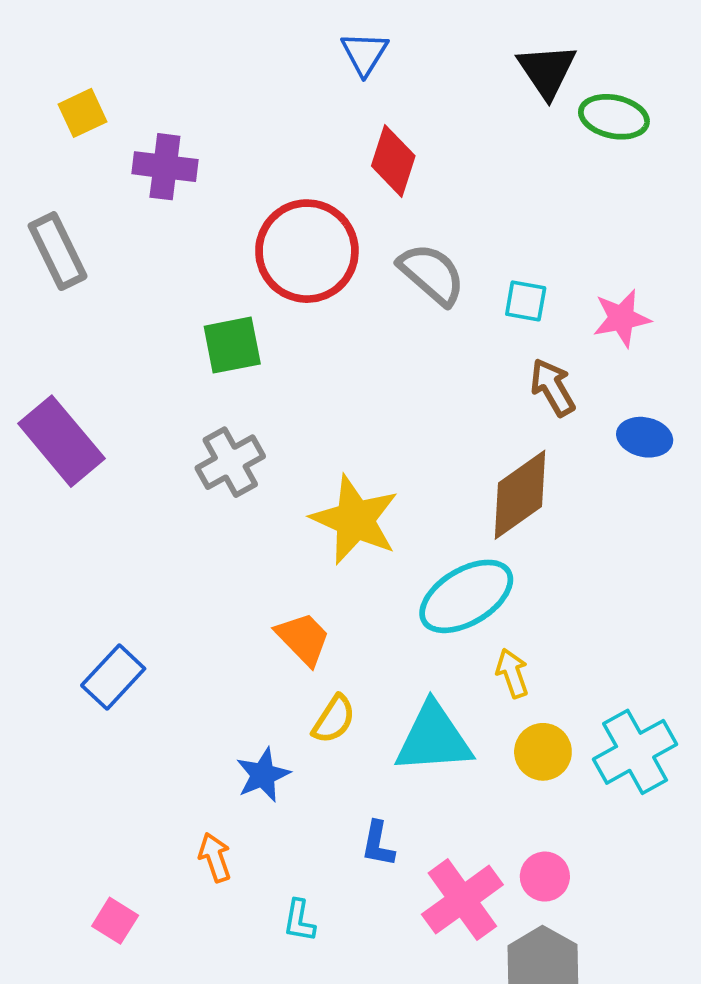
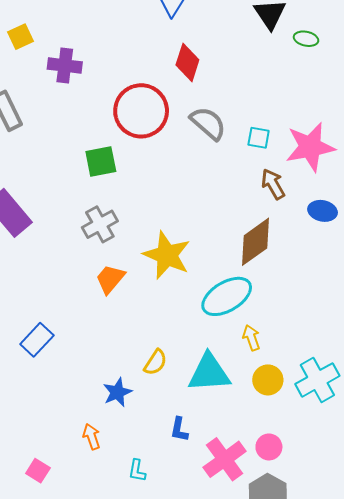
green ellipse: (614, 117) -> (306, 39), size x0.7
pink star: (622, 318) -> (310, 147), size x1.6
orange trapezoid: (303, 639) -> (110, 279), moved, turned -96

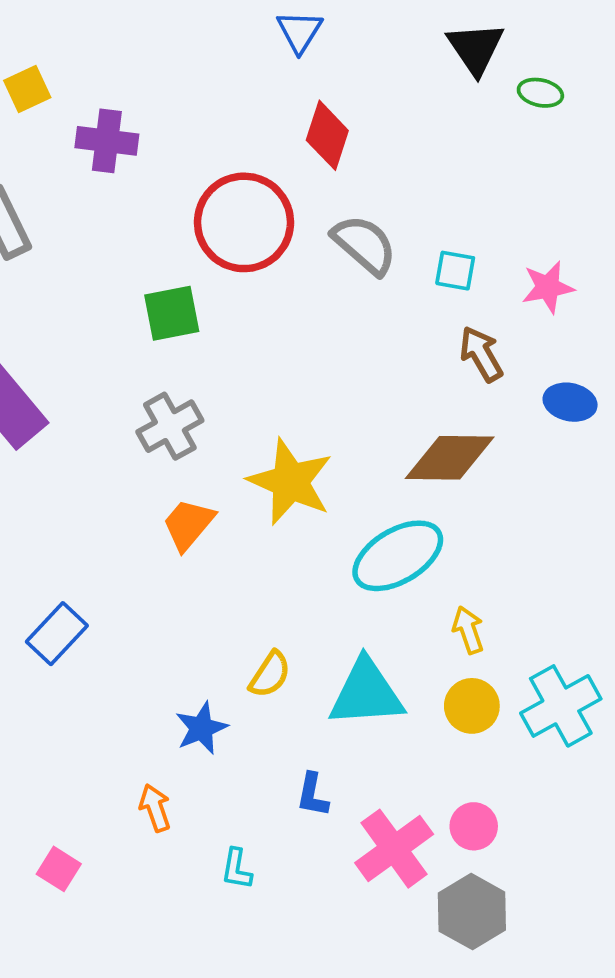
pink star: (310, 147) -> (548, 287), size x0.6
brown diamond: (256, 242) -> (450, 458), turned 36
yellow arrow: (251, 338) -> (468, 630), moved

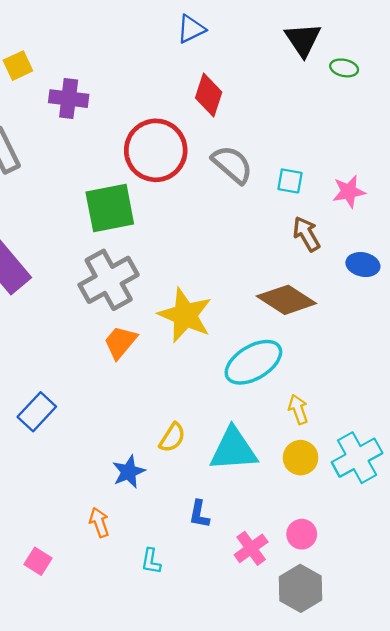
blue triangle: (300, 32) -> (191, 29), turned 32
green square: (172, 313) -> (110, 208), size x1.4
gray cross: (170, 426) -> (109, 280), size x1.4
brown diamond: (450, 458) -> (286, 300), turned 32
pink cross: (394, 849) -> (251, 548), size x0.7

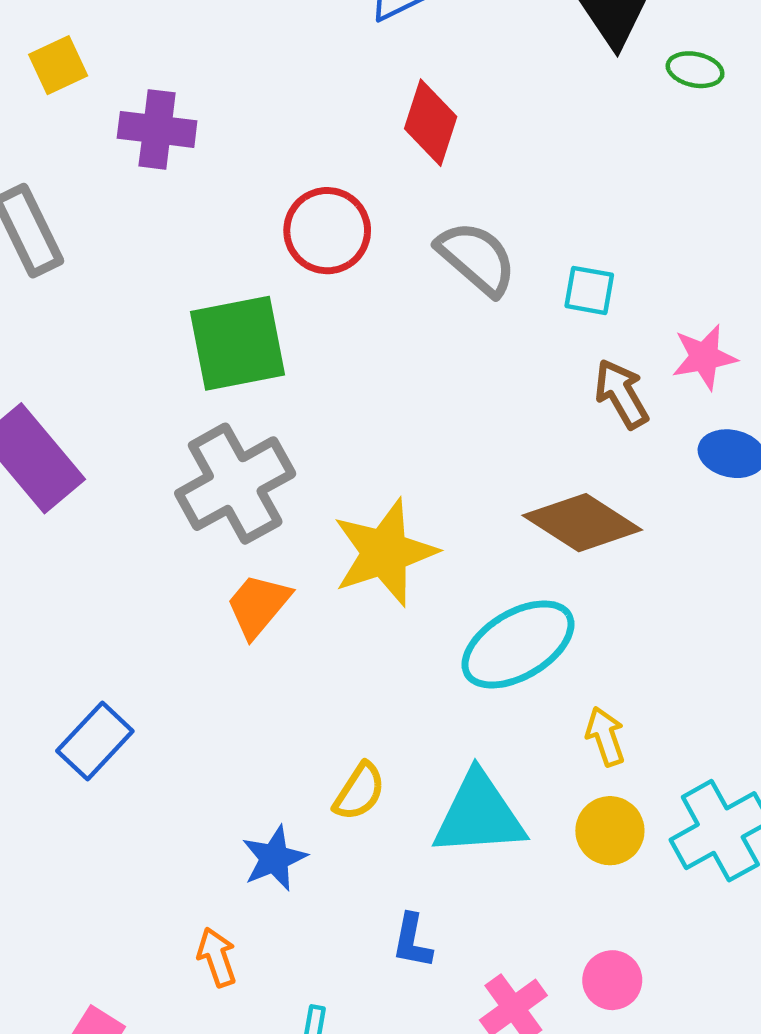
red circle: (156, 150) -> (327, 231), size x0.7
pink star: (349, 192) -> (704, 357), moved
yellow star: (185, 315) -> (385, 552), turned 30

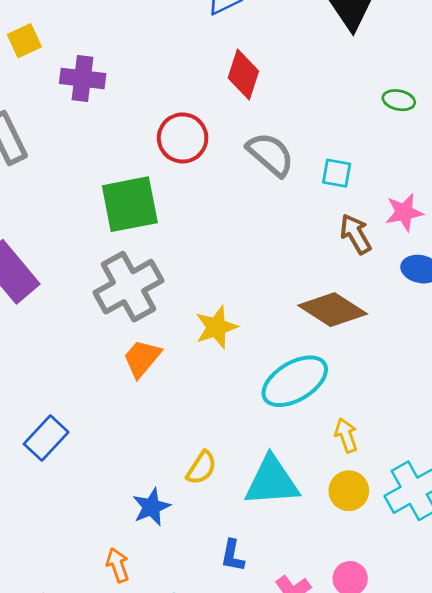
green ellipse: (695, 70) -> (399, 100), moved
yellow star: (385, 552) -> (216, 327), size x0.7

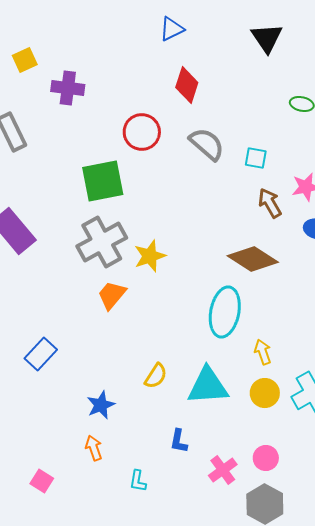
yellow star: (216, 327) -> (150, 256), moved
cyan ellipse: (295, 381) -> (225, 312), turned -48
blue star: (151, 507) -> (101, 405), moved

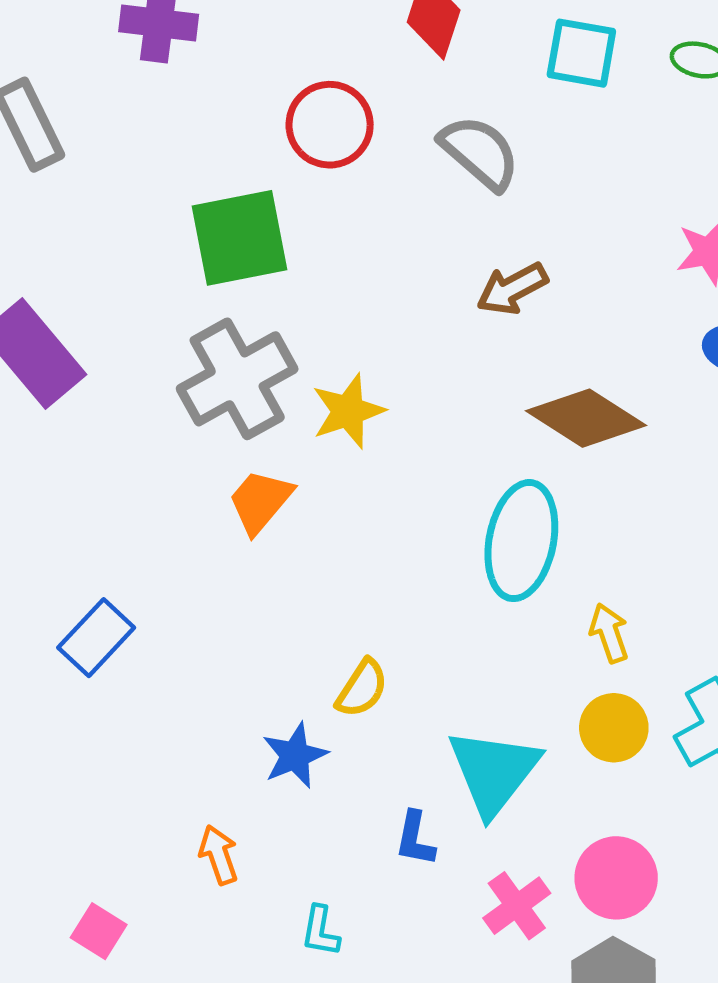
cyan square: (256, 158) -> (581, 53), moved, size x1.4
brown arrow: (270, 203) -> (512, 289), moved, turned -88
cyan triangle: (208, 386) -> (494, 772), moved, turned -48
blue star: (101, 405) -> (295, 755), moved
pink circle: (266, 458) -> (616, 878), size x1.4

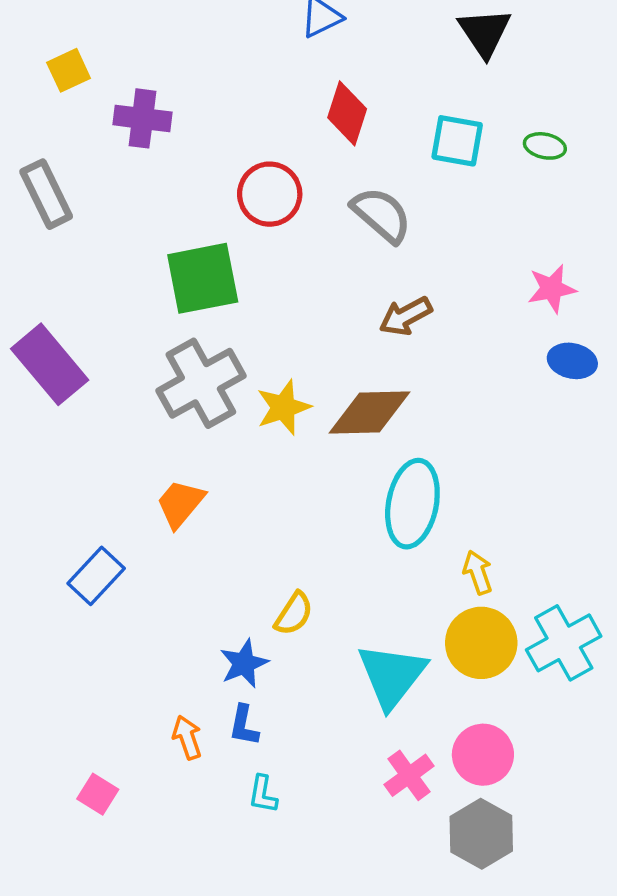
brown diamond: (586, 418) -> (369, 412), moved, turned -34
orange trapezoid: (260, 501) -> (180, 504), moved
yellow circle: (614, 728) -> (481, 643), size x1.4
blue L-shape: (415, 839) -> (244, 725), moved

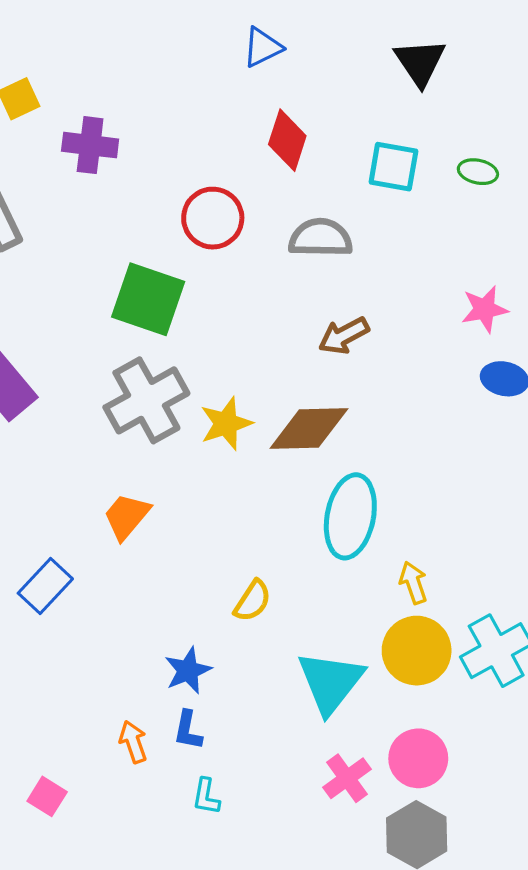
gray semicircle: (381, 215) -> (320, 238), turned -40
green square: (203, 278) -> (148, 299), turned 30
yellow semicircle: (294, 614) -> (253, 601), moved

